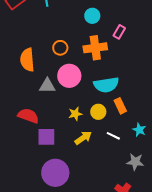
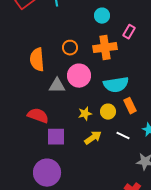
purple circle: (55, 173) -> (47, 173), moved

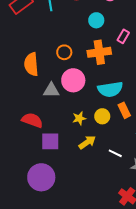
white line: (123, 136) -> (115, 153), moved

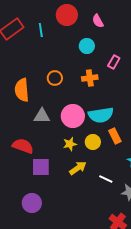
orange cross: (99, 52) -> (90, 78), size x0.7
pink circle: (73, 80) -> (73, 116), moved
purple circle: (41, 177) -> (32, 203), size x0.7

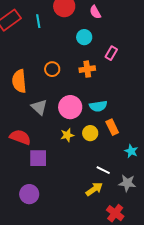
cyan semicircle: (101, 115) -> (98, 106), size x0.7
gray triangle: (42, 116) -> (39, 107), turned 42
yellow arrow: (78, 168) -> (94, 189), moved

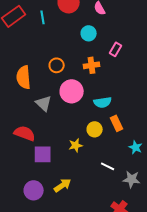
pink circle: (70, 107) -> (72, 91), moved
yellow star: (67, 135) -> (76, 145), moved
yellow arrow: (94, 189) -> (63, 185), moved

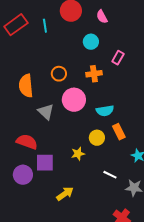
purple circle: (34, 190) -> (23, 175), moved

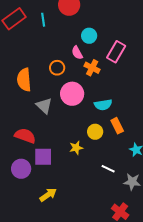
pink semicircle: (102, 17) -> (77, 53), moved
pink rectangle: (118, 58) -> (116, 52), size x1.5
orange cross: (94, 74) -> (92, 68), turned 35
yellow arrow: (65, 194) -> (48, 195), moved

